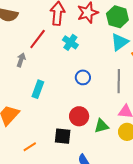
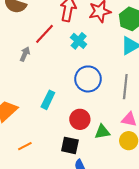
blue circle: (83, 77) -> (88, 79), size x1.6
cyan rectangle: (38, 89) -> (48, 100), moved
black square: (63, 136) -> (70, 145), moved

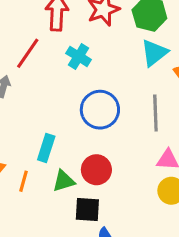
green triangle: (102, 132) -> (64, 181), moved
orange line: (25, 146) -> (23, 181), moved, turned -40

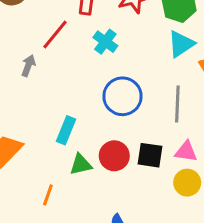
orange line: (23, 181) -> (48, 195), moved
black square: (87, 210) -> (150, 155), moved

